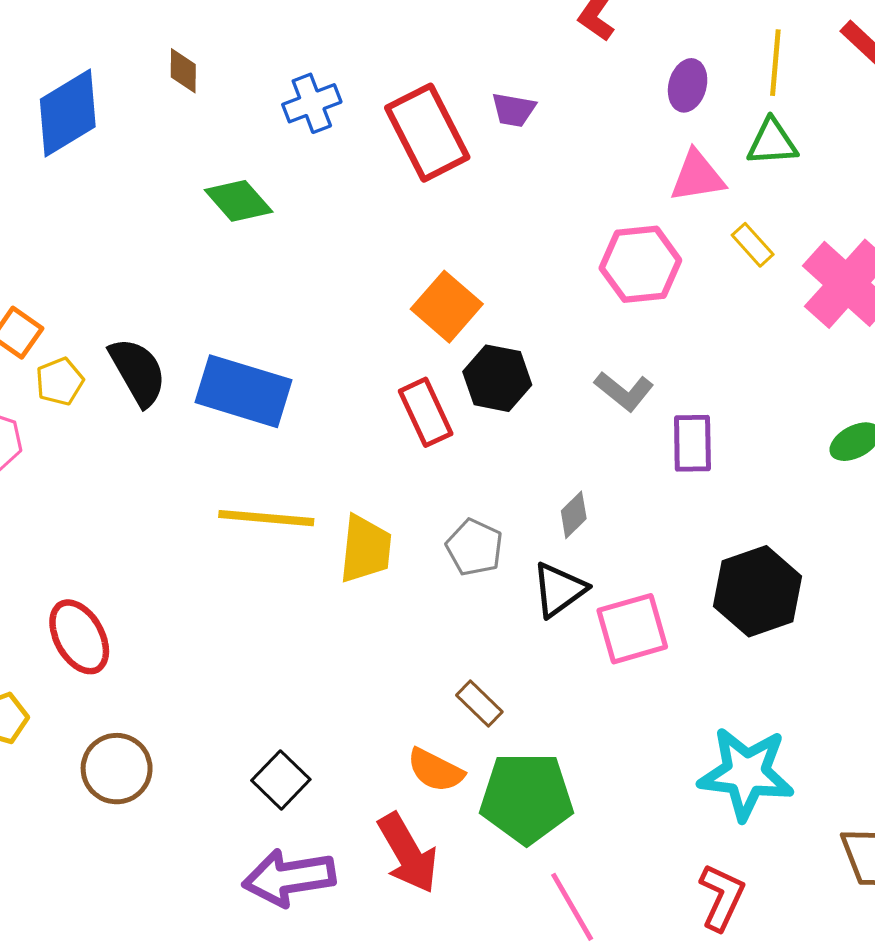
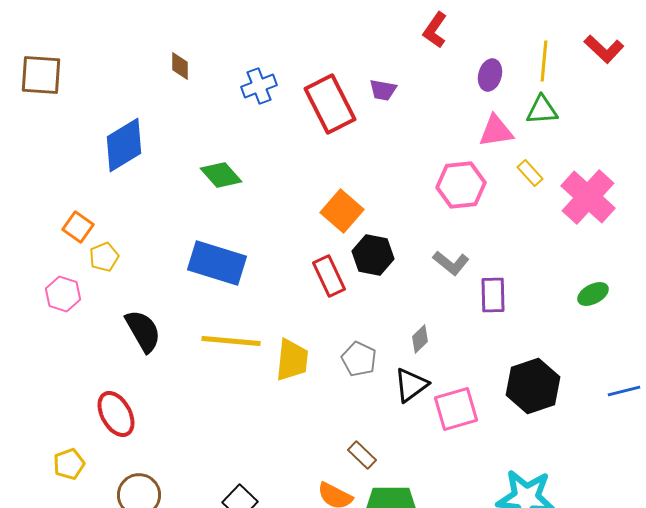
blue diamond: (68, 113) -> (124, 145), moved
green diamond: (239, 201) -> (221, 175), moved
black semicircle: (138, 372) -> (143, 331), moved

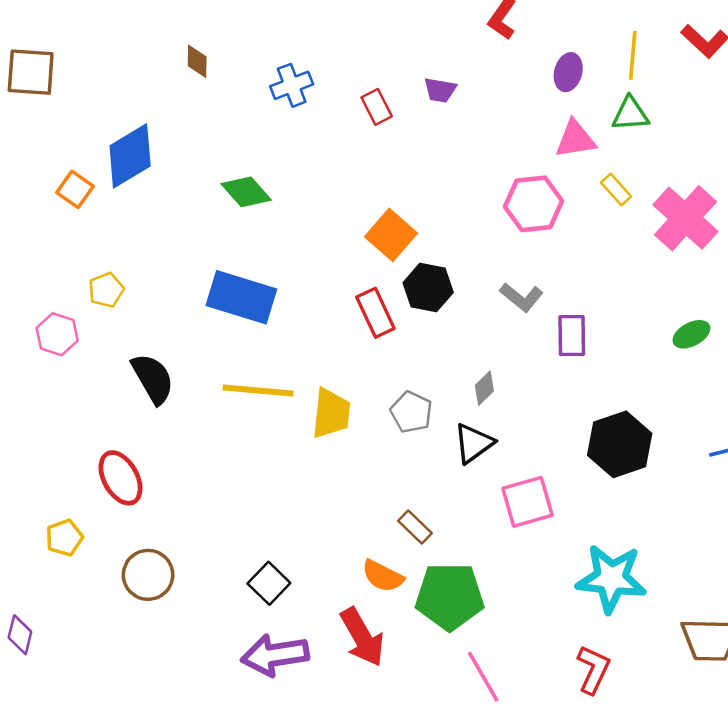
red rectangle: (330, 104) -> (377, 107), size x0.5
orange square: (78, 227) -> (75, 189), moved
pink square: (456, 409) -> (527, 502), moved

